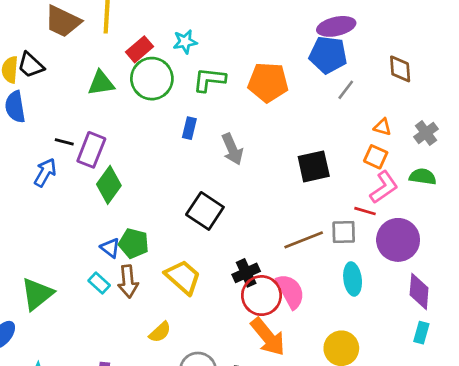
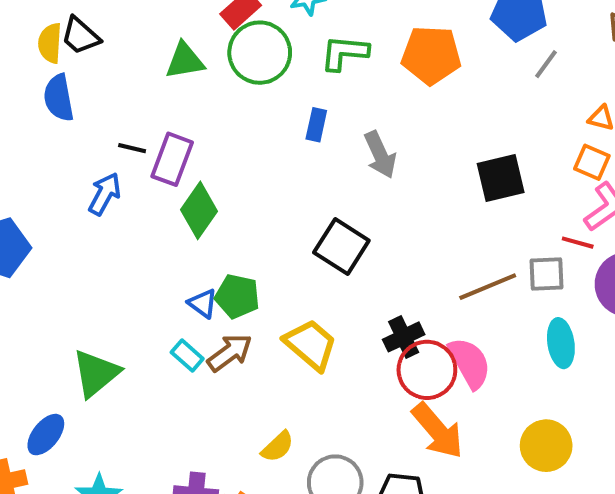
brown arrow: (128, 281) -> (230, 353), turned -120
yellow semicircle: (160, 332) -> (278, 447), moved

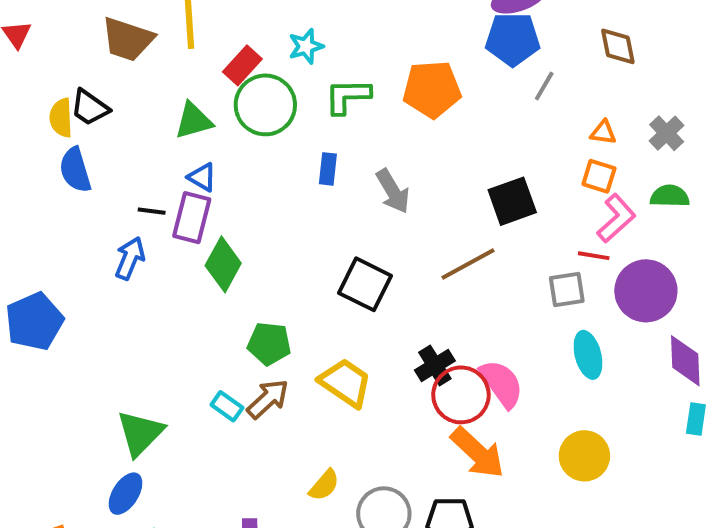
brown line: (488, 287) -> (468, 264), moved
blue triangle: (203, 303) -> (202, 177), moved
blue ellipse: (46, 435) -> (126, 494), moved

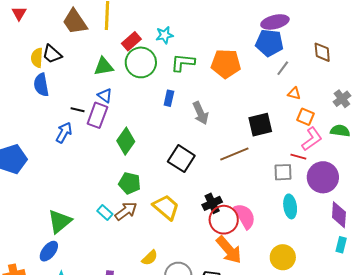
brown trapezoid: (128, 39) -> (75, 22), turned 32
orange triangle: (603, 132) -> (294, 93), moved
green diamond: (223, 264) -> (126, 141), moved

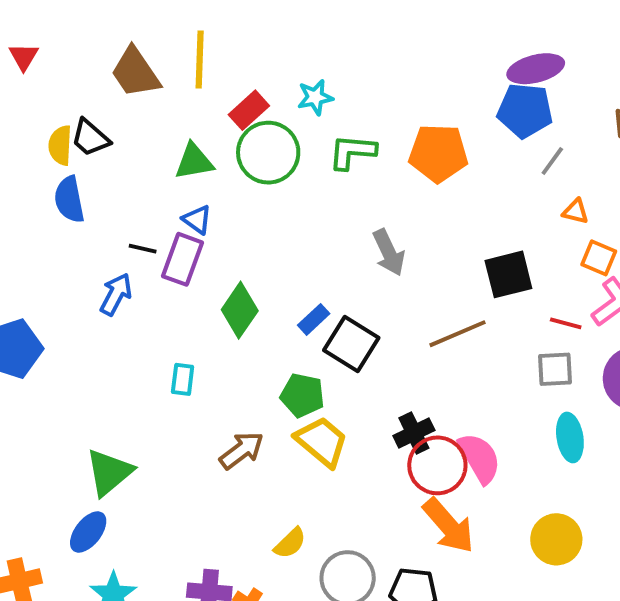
blue rectangle: (169, 98) -> (314, 319), moved, turned 35
red line: (298, 157) -> (566, 323), moved
green pentagon: (130, 183) -> (302, 395), moved
cyan rectangle: (105, 213) -> (183, 379), moved, turned 56

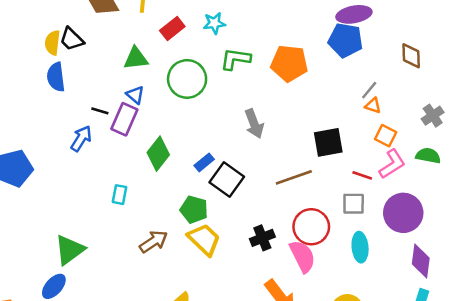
green circle: (268, 153) -> (187, 79), moved
gray line: (552, 161) -> (369, 90), moved
red circle: (437, 465) -> (311, 227), moved

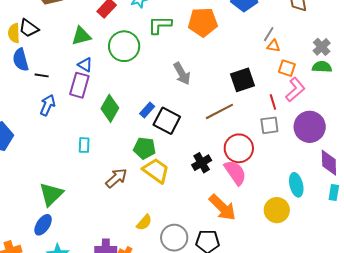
black line: (100, 111) -> (42, 75), moved
green semicircle: (428, 156) -> (322, 67), moved
red line: (362, 175) -> (273, 102), turned 63
cyan ellipse: (360, 247) -> (296, 185), moved

